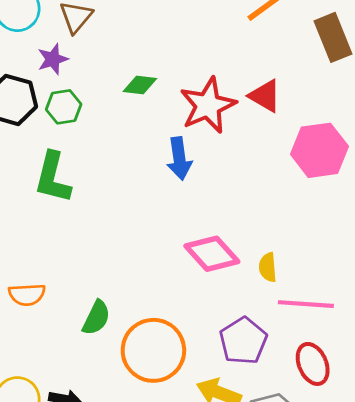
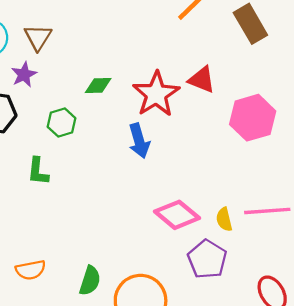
green hexagon: (64, 107) -> (62, 123), moved
green L-shape: (53, 178) -> (38, 171), size x0.7
pink line: (306, 304) -> (267, 211), moved
purple pentagon: (243, 341) -> (207, 259), moved

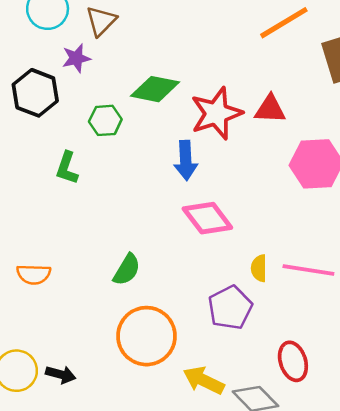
red triangle: (202, 80) -> (270, 109), turned -32
green diamond: (98, 85) -> (155, 89), size x1.5
pink diamond: (177, 215) -> (207, 218), moved
green semicircle: (90, 281) -> (127, 270), moved

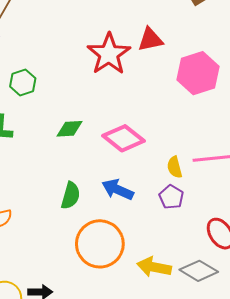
green diamond: (155, 89) -> (69, 129), moved, size x0.7
blue arrow: (186, 160) -> (118, 190), moved, turned 132
purple pentagon: (230, 308) -> (171, 197), moved, size x0.7

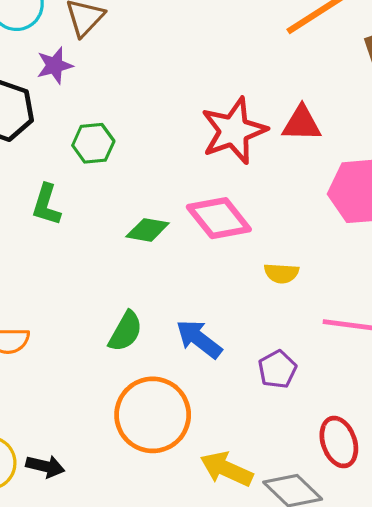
pink diamond: (123, 138) -> (219, 218), moved
yellow semicircle: (175, 167) -> (281, 273), moved, turned -85

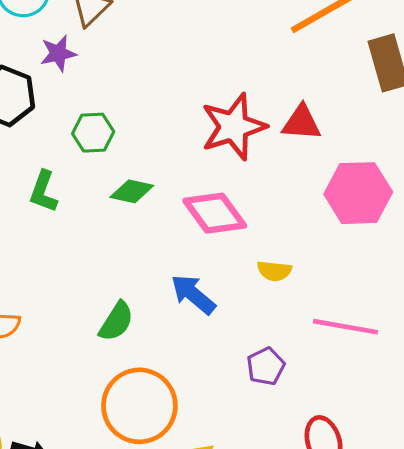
green diamond: (148, 230) -> (132, 191), moved
blue arrow: (199, 339) -> (193, 294), moved

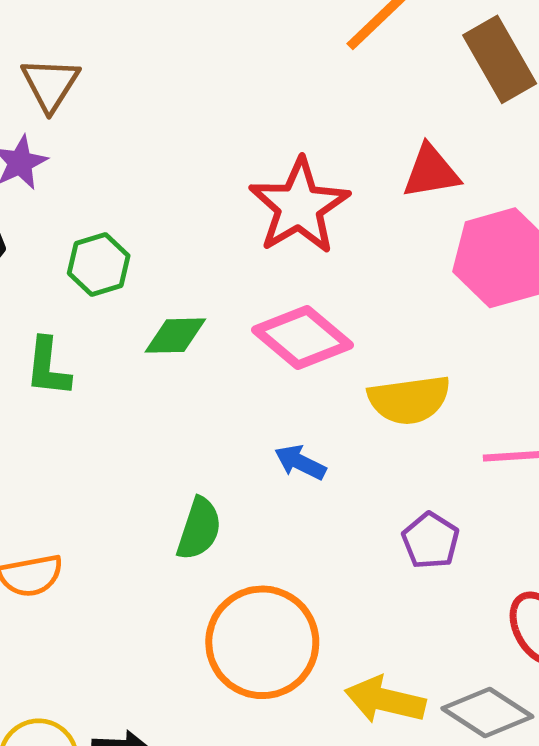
red triangle: (301, 123) -> (431, 172), moved
yellow semicircle: (274, 271) -> (409, 400), size x1.6
blue arrow: (193, 294) -> (300, 462), size x0.7

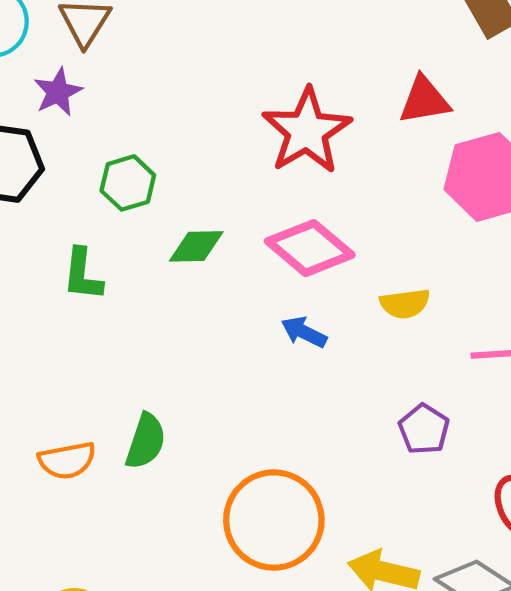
yellow semicircle: (409, 400) -> (405, 304), size x0.7
blue arrow: (300, 462) -> (304, 332), moved
green semicircle: (199, 529) -> (146, 441), moved

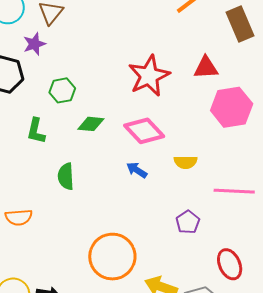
green semicircle: (146, 441) -> (66, 176), moved, turned 152

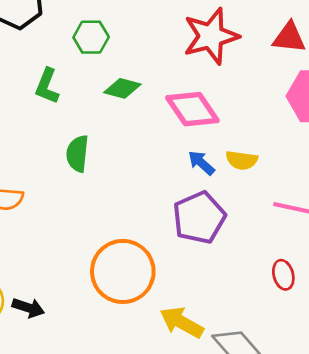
blue arrow: (137, 170) -> (201, 163), moved
purple pentagon: (188, 222) -> (199, 218), moved, size x1.6
red ellipse: (230, 264) -> (283, 275), moved, size x0.7

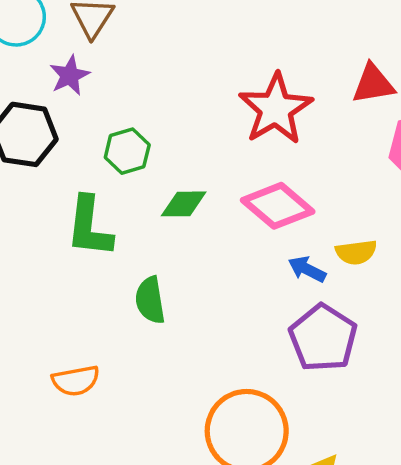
green L-shape: (47, 86) -> (89, 227), size x1.4

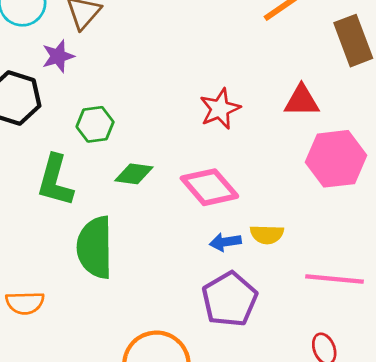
red star: (276, 109) -> (220, 109), size x0.7
blue arrow: (307, 269) -> (225, 242), turned -44
green semicircle: (150, 300) -> (95, 247), size x1.6

